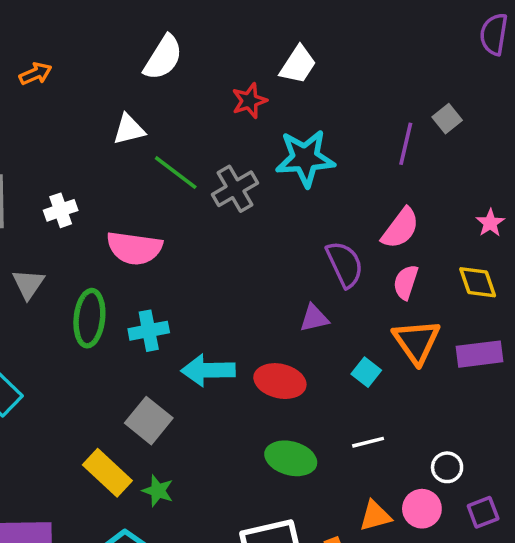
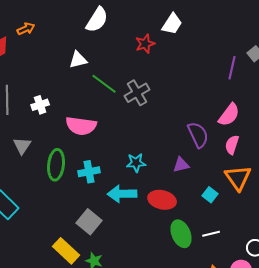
cyan star: (305, 158) -> (136, 163), moved, size x0.6
green ellipse: (291, 458) -> (181, 234), moved, turned 52

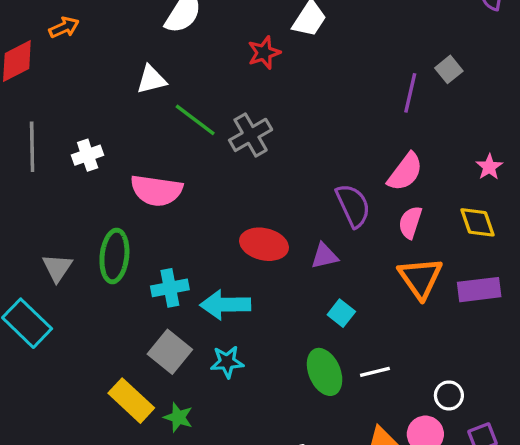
gray triangle: (22, 146) -> (57, 268), moved
cyan star: (136, 163) -> (227, 362), moved
cyan cross: (89, 172) -> (170, 288), moved
cyan square: (210, 195) -> (341, 313), moved
red ellipse: (162, 200) -> (264, 244), moved

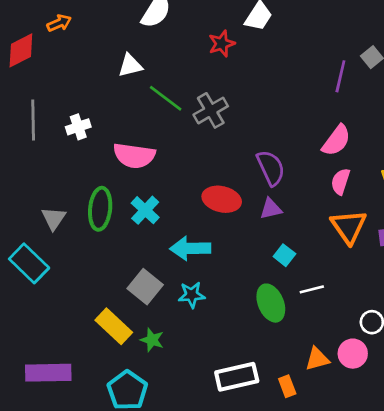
purple semicircle: (353, 206) -> (271, 168), moved
cyan cross: (170, 288) -> (145, 210), moved, turned -36
white line: (375, 372) -> (312, 289), moved

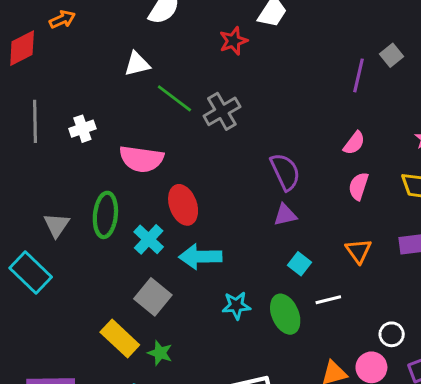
pink semicircle: (336, 141) -> (354, 143), size x0.7
red ellipse: (222, 199) -> (183, 205), moved, turned 57
cyan cross: (145, 210) -> (149, 239), moved
orange triangle: (349, 227) -> (359, 251), moved, size x0.7
cyan star: (192, 295) -> (236, 306), moved

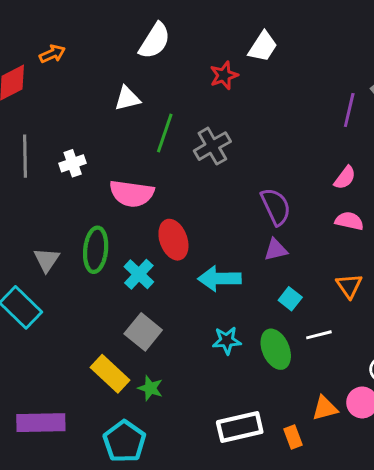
green line: (174, 98) -> (165, 133), turned 72
pink semicircle: (359, 186) -> (349, 221), turned 84
cyan arrow: (200, 257) -> (220, 279), moved

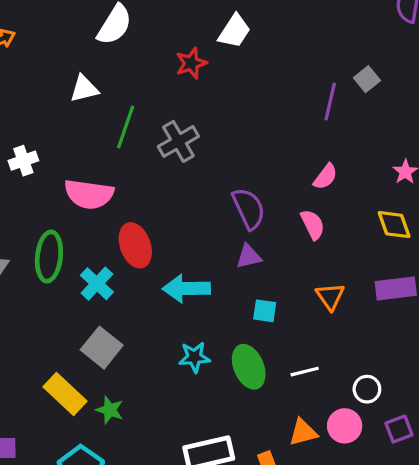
pink semicircle: (349, 221) -> (313, 225), moved, turned 52
cyan square: (290, 299) -> (265, 311), turned -30
white line: (319, 335) -> (305, 372), moved

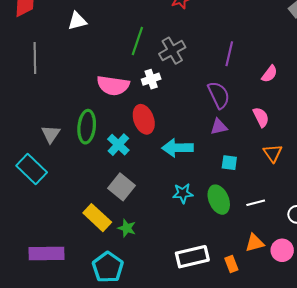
white triangle: (84, 89) -> (77, 21), moved
purple line: (330, 102) -> (229, 54), moved
white cross: (23, 161) -> (151, 79), moved
pink semicircle: (313, 225) -> (261, 117), moved
pink circle: (345, 426) -> (282, 250), moved

